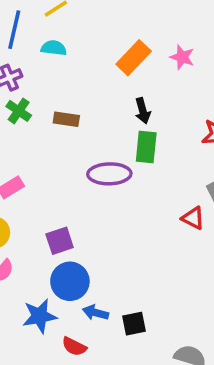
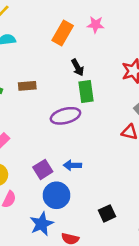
blue arrow: (96, 313) -> (72, 165), moved

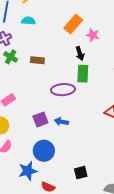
pink star: (96, 25) -> (93, 35), moved
blue arrow: (72, 165) -> (61, 122), moved
purple square: (43, 169) -> (40, 120), moved

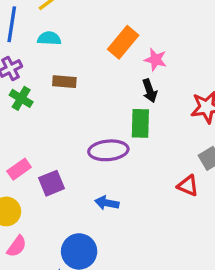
black arrow: (80, 53) -> (150, 91), moved
brown rectangle: (37, 60) -> (64, 82), moved
purple square: (40, 120) -> (51, 183), moved

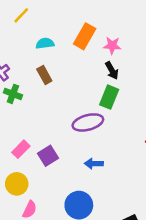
cyan semicircle: (49, 38) -> (45, 43), moved
brown rectangle: (64, 82) -> (44, 75), turned 66
green rectangle: (140, 123) -> (109, 97), turned 30

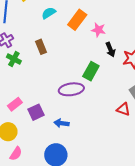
cyan semicircle: (45, 43) -> (49, 13), moved, turned -32
black arrow: (112, 70) -> (110, 50), moved
blue arrow: (94, 164) -> (62, 123), moved

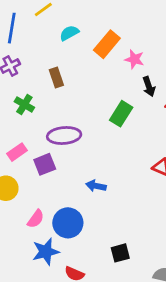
green cross: (14, 59) -> (24, 104), moved
purple ellipse: (71, 89) -> (64, 135), moved
blue arrow: (62, 123) -> (96, 186), moved
pink semicircle: (16, 154) -> (36, 219), moved

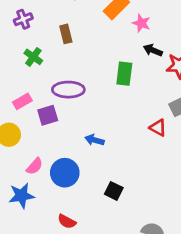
black arrow: (149, 87) -> (153, 50), turned 126
green rectangle: (121, 114) -> (124, 74), turned -30
blue star: (46, 252) -> (21, 196), moved
black square: (120, 253) -> (114, 191), moved, turned 36

